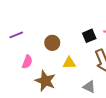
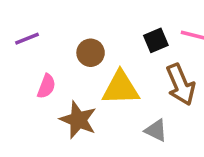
yellow triangle: (69, 63) -> (121, 88), size x1.6

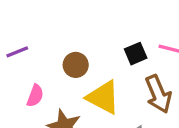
yellow triangle: (121, 88) -> (103, 97), turned 30

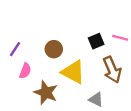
purple line: (17, 52) -> (15, 49), moved, turned -35

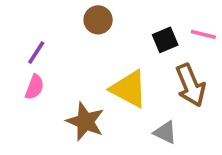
brown circle: (54, 49) -> (98, 20), moved
pink semicircle: (25, 71) -> (34, 87), moved

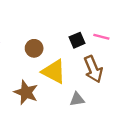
brown circle: (98, 20) -> (34, 48), moved
gray triangle: (165, 132) -> (77, 99), turned -35

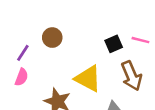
brown circle: (34, 48) -> (52, 38), moved

